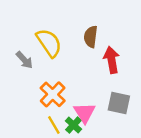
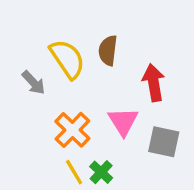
brown semicircle: (91, 37) -> (108, 50), moved
pink triangle: (85, 113) -> (123, 121), moved

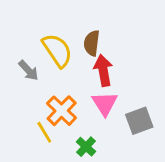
red arrow: (154, 83) -> (103, 70), moved
gray square: (164, 142) -> (139, 121), turned -32
yellow line: (74, 172) -> (44, 132), moved

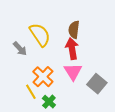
brown semicircle: (92, 43) -> (74, 30), moved
gray square: (139, 121) -> (97, 84), turned -30
green cross: (86, 147) -> (49, 102), moved

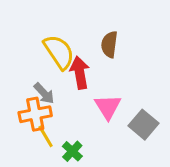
gray arrow: (20, 49) -> (44, 93), moved
red arrow: (72, 49) -> (80, 73), moved
orange cross: (43, 77) -> (35, 114), moved, turned 35

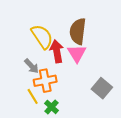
brown semicircle: (109, 44) -> (78, 31), size x1.4
pink triangle: (108, 107) -> (77, 53), moved
orange cross: (35, 114) -> (45, 81), moved

